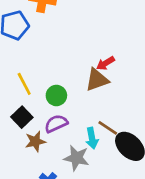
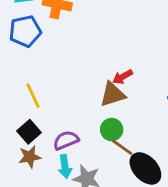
green circle: (56, 95) -> (112, 130), moved
cyan arrow: (92, 138) -> (65, 167), moved
brown star: (35, 141) -> (30, 157), moved

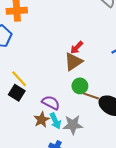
black square: (29, 132) -> (17, 93), moved
purple semicircle: (66, 140) -> (51, 103), turned 66
brown star: (30, 157) -> (42, 120), moved

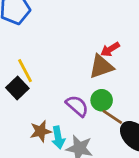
purple semicircle: (51, 103) -> (77, 106), moved

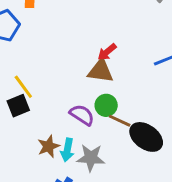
brown triangle: (101, 67) -> (101, 71), turned 36
black square: (17, 88) -> (18, 106), turned 30
cyan arrow: (58, 137) -> (67, 150), turned 30

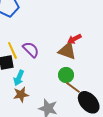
purple semicircle: (82, 115) -> (31, 50), moved
cyan arrow: (67, 150) -> (19, 78), moved

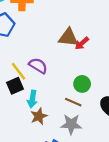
brown triangle: (67, 51) -> (68, 37), moved
brown line: (73, 87) -> (73, 102), moved

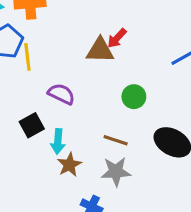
red arrow: (82, 43) -> (117, 38), moved
yellow line: (19, 71) -> (27, 57), moved, turned 36
green circle: (82, 84) -> (134, 97), moved

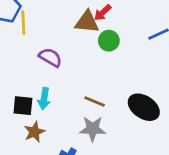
green circle: (134, 97) -> (109, 41), moved
black square: (32, 125) -> (23, 106), moved, turned 30
brown star: (69, 165) -> (34, 132), moved

